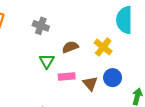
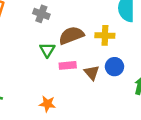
brown semicircle: (70, 47) -> (71, 35), size x1.5
yellow cross: (103, 47) -> (105, 35), turned -36

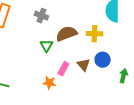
pink rectangle: (68, 65) -> (63, 69), moved, turned -56
orange star: (47, 104) -> (49, 83), moved

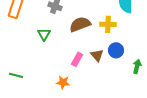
green triangle: (46, 46) -> (44, 34), moved
orange star: (49, 83) -> (63, 82), moved

